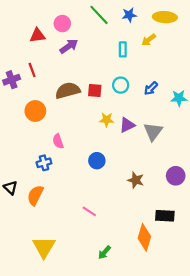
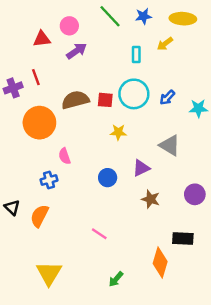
cyan circle: (121, 85) -> (134, 94), size x1.6
orange circle: (35, 111) -> (39, 123), size x1.4
purple triangle: (127, 125) -> (141, 168), moved
gray triangle: (153, 132) -> (170, 145), turned -36

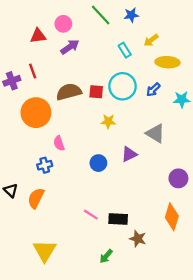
yellow ellipse: (183, 19) -> (167, 62), moved
cyan rectangle: (136, 54) -> (125, 50), turned -32
brown star: (151, 199) -> (138, 239), moved
black rectangle: (183, 239) -> (118, 219), moved
orange diamond: (160, 262) -> (172, 217), moved

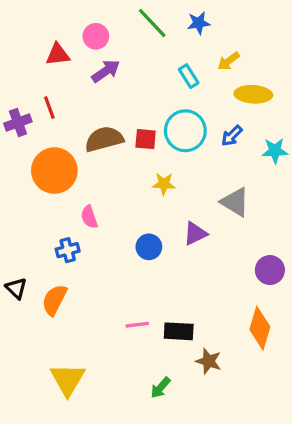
pink line: (91, 215) -> (137, 325), turned -40

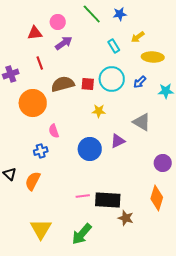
red line: (49, 108) -> (40, 63), moved
blue circle: (149, 247) -> (90, 149), size x1.5
black rectangle: (179, 331) -> (108, 200), size x1.4
green arrow: (160, 388) -> (82, 234), moved, size x1.6

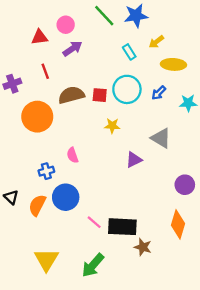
blue star: (120, 14) -> (136, 16), size x1.5
pink semicircle: (54, 131) -> (72, 155), moved
blue circle: (90, 149) -> (66, 197), moved
pink line: (83, 196) -> (94, 222), turned 48

